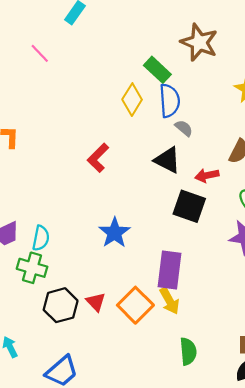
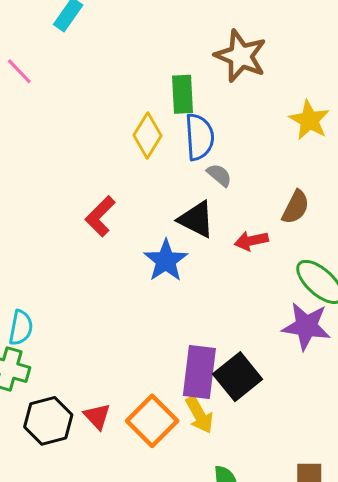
green rectangle: (157, 70) -> (183, 94), turned 44
black square: (189, 206) -> (238, 377), moved, turned 32
blue star: (115, 233) -> (166, 261), moved

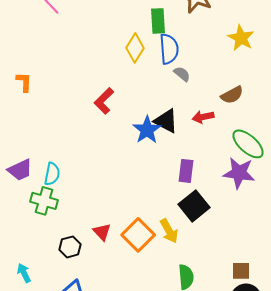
brown semicircle: (296, 207) -> (232, 95), turned 35
black triangle: (196, 219) -> (166, 121), moved
purple rectangle: (199, 372) -> (186, 171), moved, size x0.7
black hexagon: (48, 421) -> (70, 247), moved, size x0.7

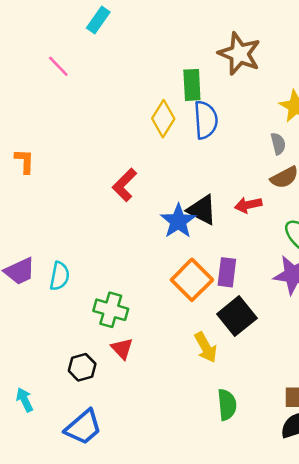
gray semicircle: (182, 74) -> (278, 144), moved, turned 36
green cross: (44, 201) -> (111, 310), moved
orange square: (138, 235) -> (192, 280), moved

